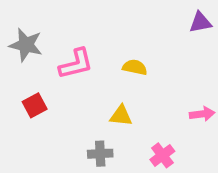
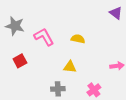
purple triangle: (200, 22) -> (116, 13), turned 48
pink L-shape: (76, 64) -> (44, 37), turned -105

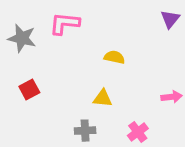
purple triangle: (116, 13) -> (170, 19), turned 32
pink L-shape: (44, 37) -> (64, 23), moved, turned -55

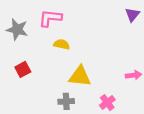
yellow semicircle: (114, 57) -> (62, 44), moved
yellow triangle: (103, 98) -> (80, 76), size x1.5

